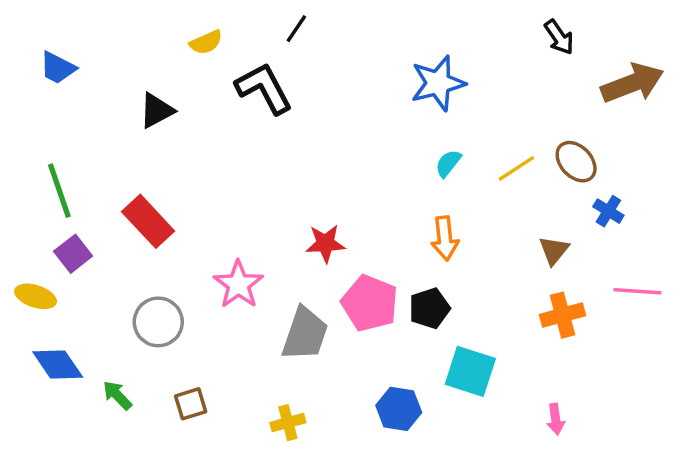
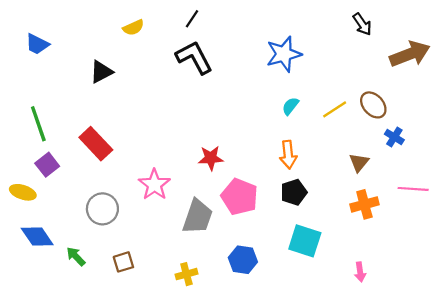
black L-shape: (264, 88) -> (194, 57), moved
black pentagon: (429, 308) -> (294, 192), moved
blue hexagon: (399, 409) -> (243, 260), moved

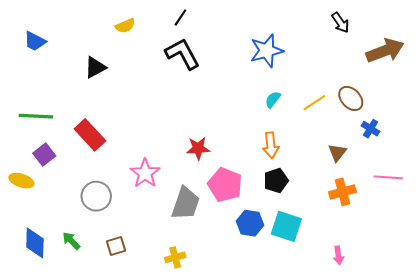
green line: (38, 124) -> (36, 116), turned -68
blue diamond: (37, 237) -> (35, 243), moved, turned 36
blue hexagon: (243, 260) -> (250, 223), moved

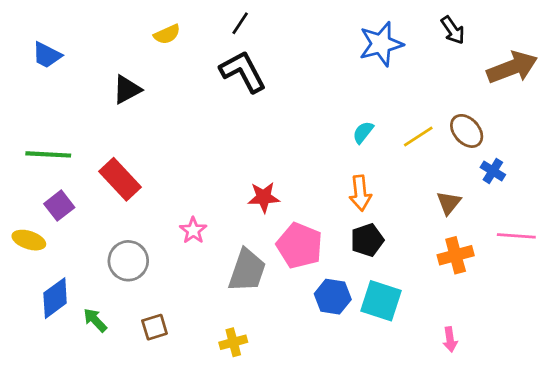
blue star: (267, 51) -> (381, 44), moved
pink star: (145, 173) -> (193, 230), size x0.7
blue diamond: (35, 243) -> (55, 298), moved, turned 52

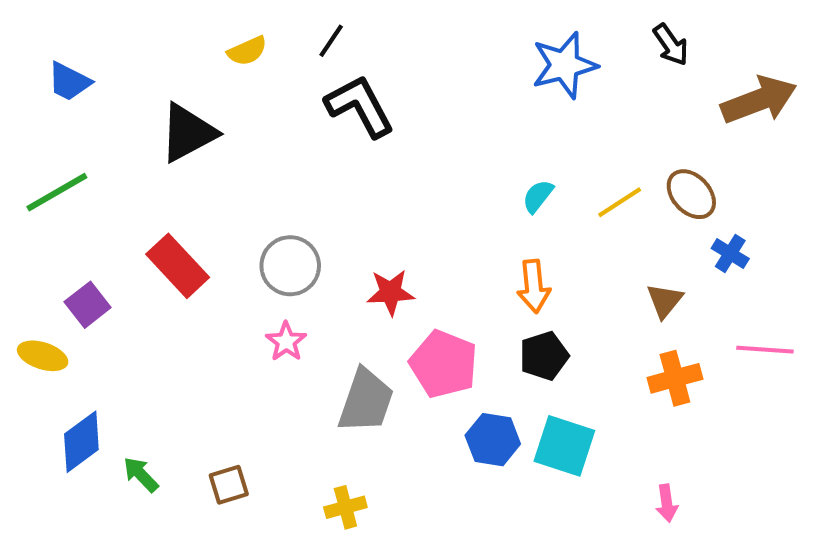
black line: (240, 23) -> (331, 41), moved
black triangle: (127, 90) -> (188, 133), size x1.4
green line: (48, 154) -> (57, 192), moved, turned -33
gray circle: (128, 261) -> (290, 266), moved

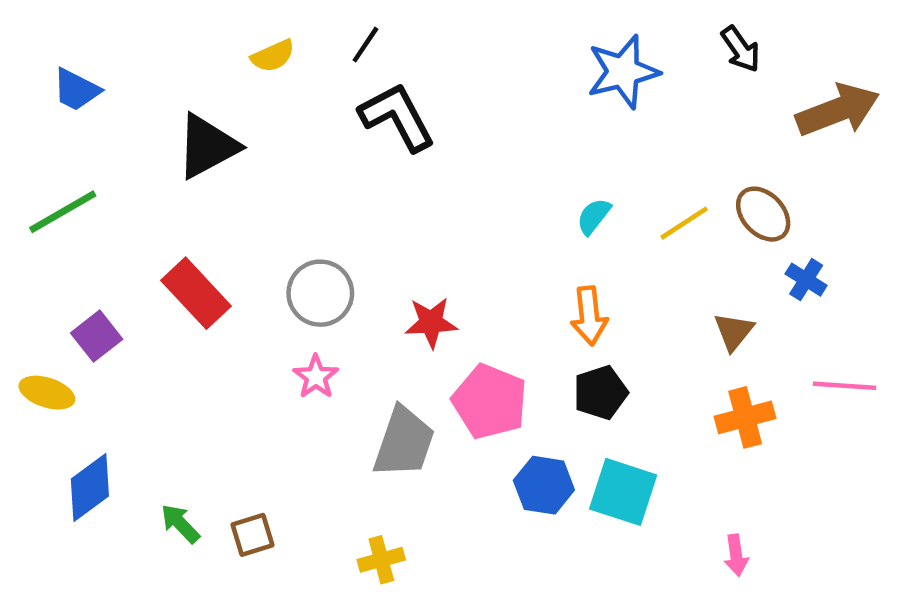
green arrow: (141, 475) -> (180, 524), moved

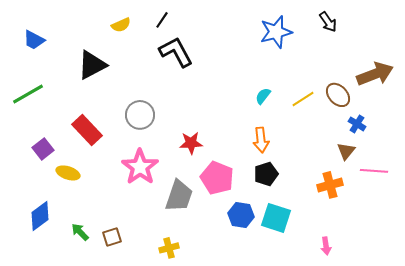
brown arrow: (838, 110) -> (375, 74), moved
gray circle: (320, 293) -> (140, 115), moved
brown triangle: (734, 332) -> (346, 151), moved
pink star: (316, 377) -> (140, 167), size x1.8
yellow ellipse: (47, 393) -> (68, 173), moved

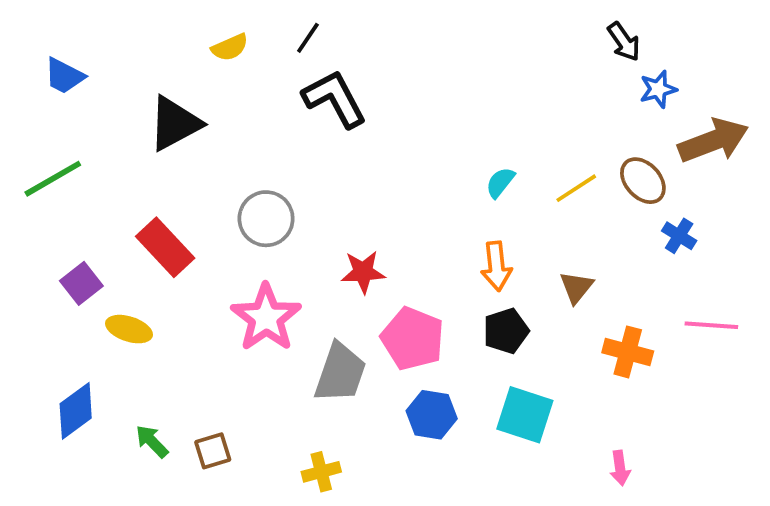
blue star: (276, 32) -> (658, 89), moved, size x0.6
brown triangle: (346, 151) -> (576, 287), moved
orange cross: (330, 185) -> (628, 352), turned 30
blue hexagon: (241, 215) -> (432, 415), moved

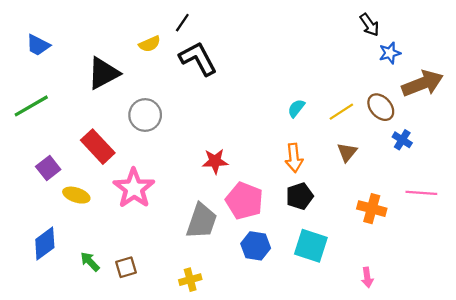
yellow semicircle: (230, 47) -> (150, 44), moved
gray circle: (266, 219) -> (145, 115), moved
brown triangle: (576, 287) -> (347, 152), moved
pink star: (266, 318) -> (134, 188), moved

